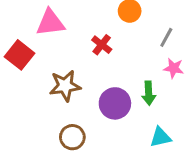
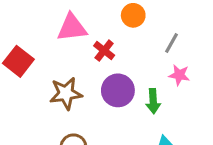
pink triangle: (50, 23) -> (72, 28), moved
purple circle: (115, 103) -> (118, 90), moved

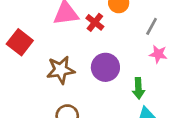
red cross: (104, 51) -> (95, 22), moved
green arrow: (153, 101) -> (138, 88), moved

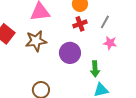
red cross: (95, 22) -> (80, 24), moved, turned 32
brown star: (61, 70) -> (36, 41), moved

